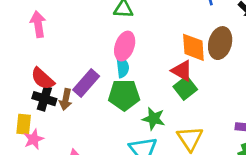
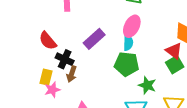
red semicircle: (43, 79) -> (48, 41), moved
purple rectangle: (86, 83) -> (94, 39), moved
brown arrow: (66, 99) -> (72, 74), moved

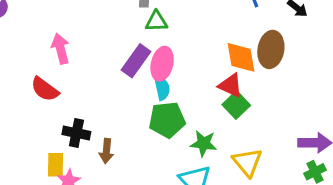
purple rectangle: (94, 39) -> (136, 61), moved
red semicircle: (48, 41) -> (45, 89), moved
brown arrow: (72, 74) -> (106, 151), moved

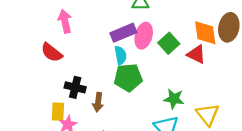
purple rectangle: (136, 61) -> (123, 33), turned 30
cyan semicircle: (162, 88) -> (120, 55), moved
green square: (236, 105) -> (169, 43), moved
green pentagon: (167, 120) -> (128, 78), moved

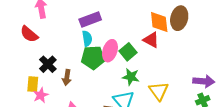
pink ellipse: (144, 36) -> (110, 51), moved
green square: (169, 43) -> (128, 52), moved
black cross: (75, 87) -> (48, 64), turned 30

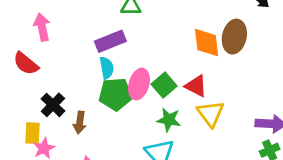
red triangle: (151, 40) -> (196, 86), moved
yellow triangle: (159, 91) -> (211, 114), moved

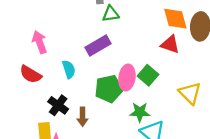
orange diamond: (207, 43) -> (175, 19), moved
cyan semicircle: (107, 68) -> (69, 69), moved
red triangle: (196, 86) -> (170, 44), moved
green star: (169, 120) -> (140, 112), moved

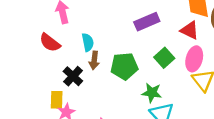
purple rectangle: (98, 46) -> (147, 22), moved
pink ellipse: (127, 77) -> (194, 59), moved
brown arrow: (82, 117) -> (94, 60), moved

